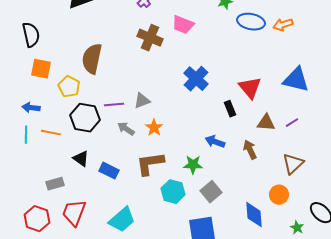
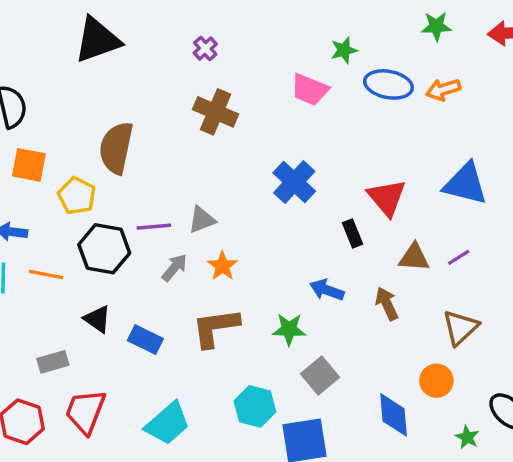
pink trapezoid: (183, 25) -> (310, 90), moved
gray arrow: (126, 129) -> (174, 268), turned 96
cyan hexagon: (173, 192) -> (255, 406), moved

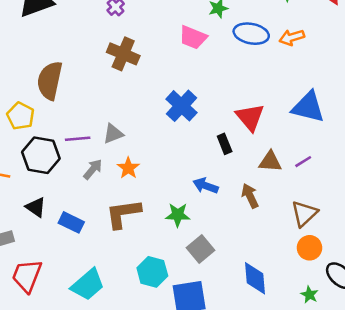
orange circle: (436, 381) -> (309, 248), moved

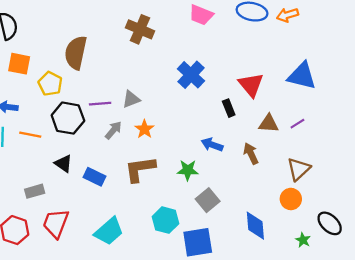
orange circle: (309, 248) -> (291, 199), moved

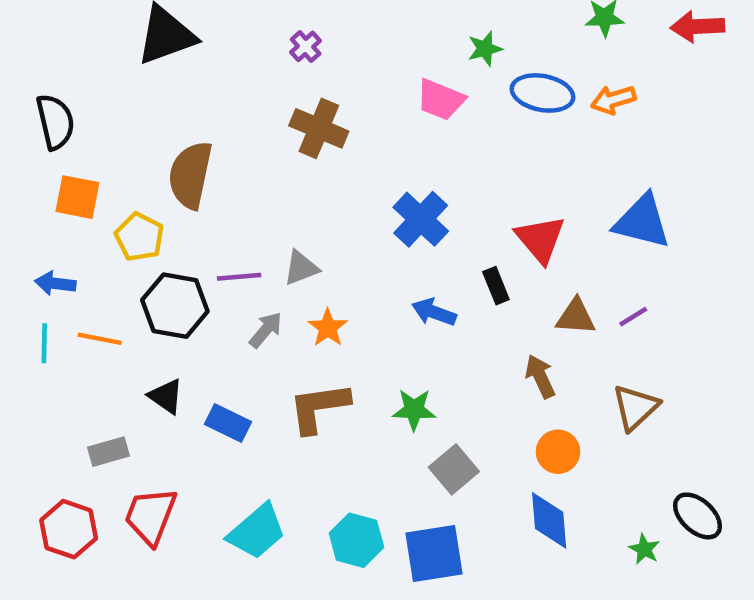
blue arrow: (212, 145) -> (434, 312), moved
orange circle: (291, 199) -> (558, 452), moved
cyan hexagon: (166, 220) -> (356, 540), moved

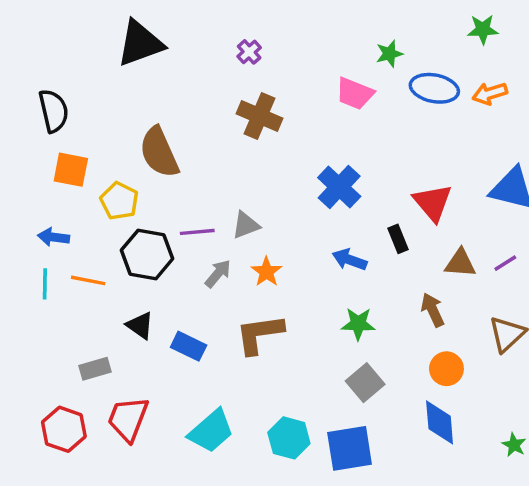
brown semicircle: (190, 175) -> (159, 152), turned -36
green star: (414, 410) -> (358, 324), moved

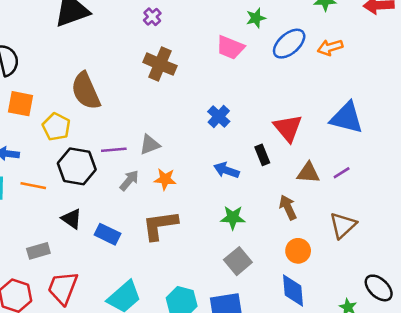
blue ellipse: (434, 88) -> (289, 44), turned -52
blue cross: (339, 187) -> (219, 117), size x0.7
orange star: (266, 272) -> (165, 179), turned -30

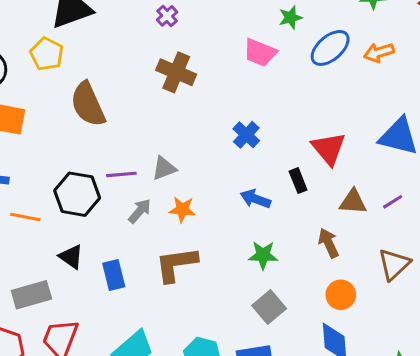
yellow pentagon: (56, 127) -> (47, 54), moved
blue rectangle: (107, 234) -> (114, 275), turned 50
gray rectangle: (38, 251) -> (31, 295), size x1.4

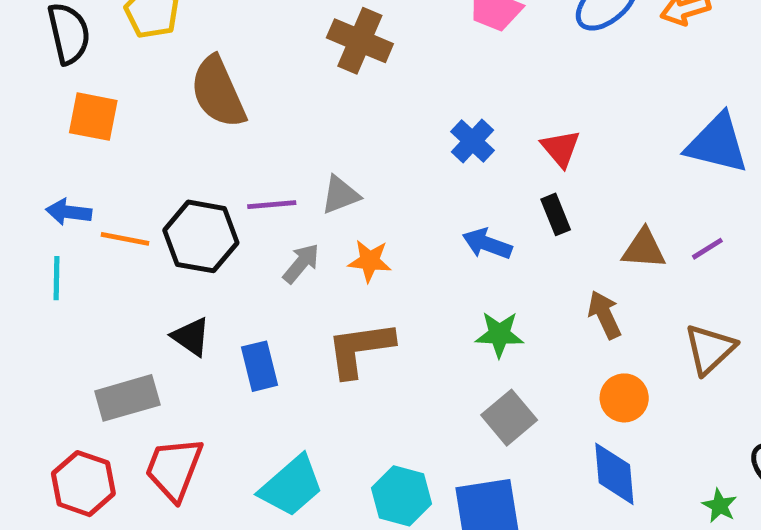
red triangle: (329, 149) -> (561, 148), moved, size x0.7
orange line: (25, 217) -> (125, 239), moved

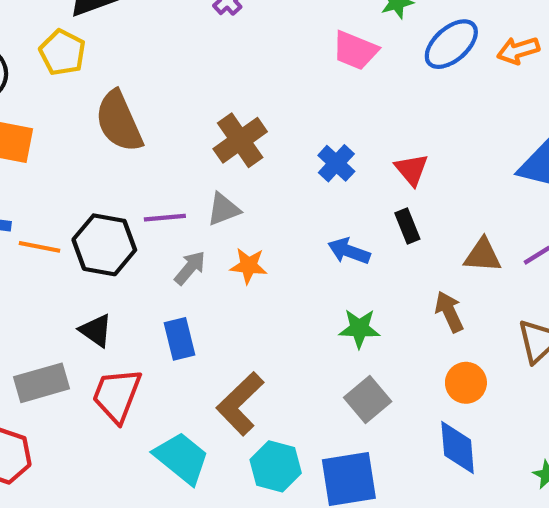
brown cross: (360, 41) -> (240, 140), moved, turned 32
brown L-shape: (360, 349) -> (240, 404), moved, turned -36
blue rectangle: (260, 366) -> (180, 339), moved
red trapezoid: (174, 469) -> (117, 395), moved
cyan trapezoid: (291, 486) -> (182, 458), turned -100

